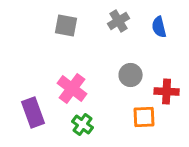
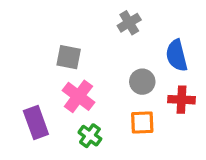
gray square: (66, 25) -> (69, 57), moved
blue semicircle: (159, 27) -> (177, 55), moved, size x1.4
orange square: (144, 117) -> (142, 123), moved

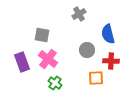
purple rectangle: (36, 123) -> (22, 62), moved
orange square: (142, 123) -> (96, 78), moved

